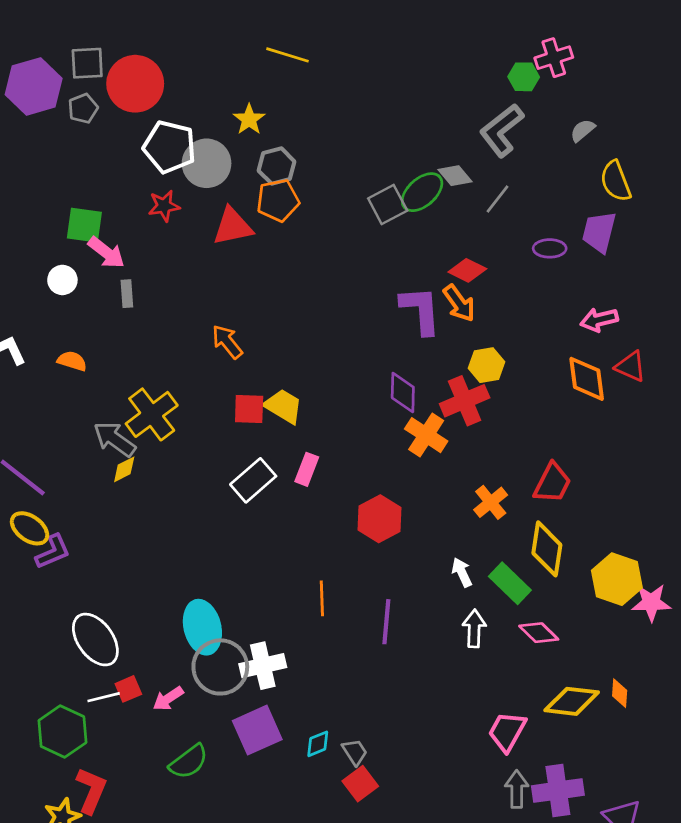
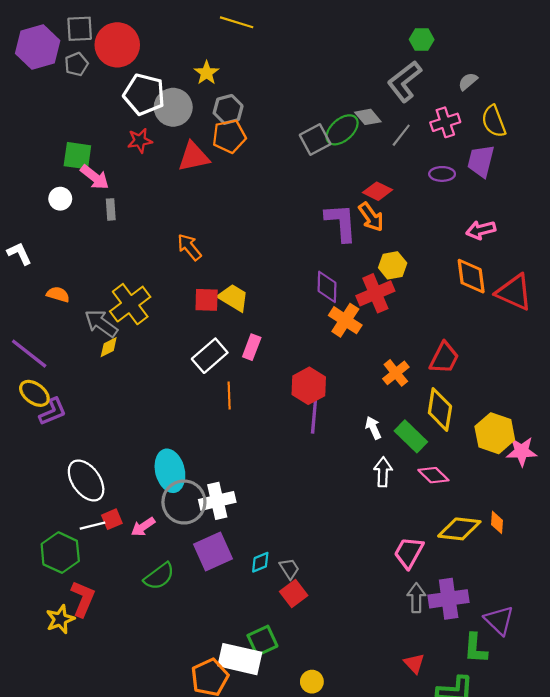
pink cross: (554, 58) -> (445, 122), moved
orange semicircle: (72, 361) -> (58, 294), moved
red triangle: (631, 366) -> (514, 292), moved, size x1.5
orange line: (322, 598) -> (229, 396), moved
purple line: (386, 622) -> (314, 416), moved

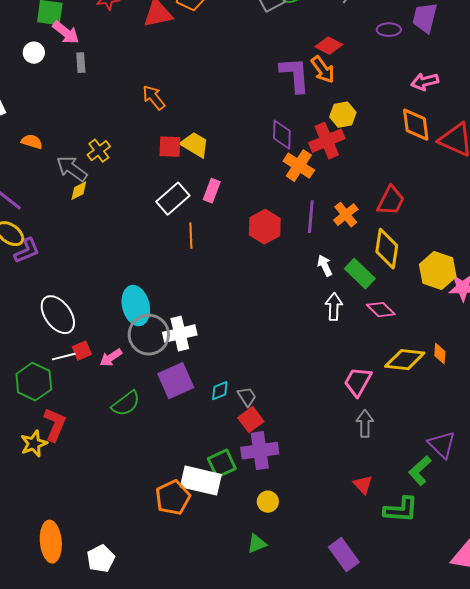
yellow cross: (130, 304) -> (99, 151), size x0.6
purple line: (314, 416) -> (311, 217), moved
purple cross: (449, 599) -> (260, 451), moved
green L-shape: (475, 648) -> (420, 471), turned 44

